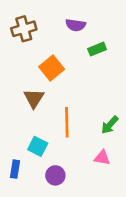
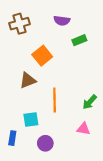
brown triangle: (34, 98) -> (28, 80), turned 36
cyan square: (38, 146) -> (31, 120), turned -35

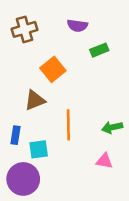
green arrow: (90, 102) -> (112, 127), turned 35
blue rectangle: (12, 138) -> (15, 135), moved
purple circle: (45, 143) -> (23, 179), moved, size x1.6

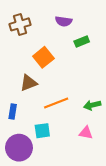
orange line: (68, 125) -> (56, 103), turned 70
cyan square: (39, 149) -> (42, 131), moved

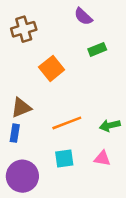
purple semicircle: (64, 21) -> (83, 16), moved, turned 35
brown triangle: (29, 83) -> (21, 108), moved
cyan square: (42, 131) -> (64, 158), moved

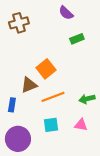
orange square: (52, 68) -> (46, 69), moved
brown triangle: (21, 108) -> (29, 85), moved

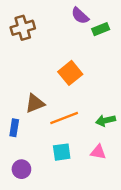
green rectangle: (77, 39) -> (101, 29), moved
orange square: (46, 69) -> (70, 73), moved
purple circle: (18, 139) -> (21, 169), size x0.6

